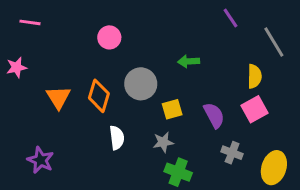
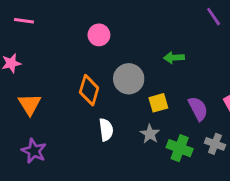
orange triangle: (58, 97) -> (30, 104), moved
gray star: (163, 142) -> (150, 134), turned -30
green cross: (178, 172) -> (180, 148), moved

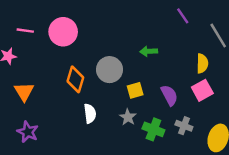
pink line: (24, 21) -> (25, 31), moved
pink circle: (99, 35) -> (63, 32), moved, size x1.5

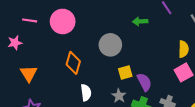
green arrow: (149, 51) -> (140, 21), moved
gray circle: (110, 70) -> (110, 45), moved
purple semicircle: (169, 95) -> (144, 82), moved

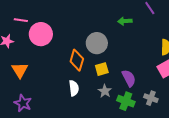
pink circle: (63, 21) -> (41, 34), moved
orange diamond: (73, 63) -> (77, 60), moved
yellow square: (125, 72) -> (102, 69), moved

